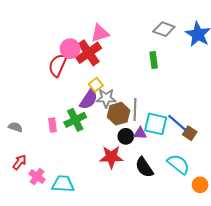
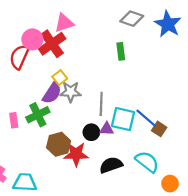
brown hexagon: (119, 114) -> (59, 144), moved
black semicircle: (144, 167) -> (111, 165), turned 105

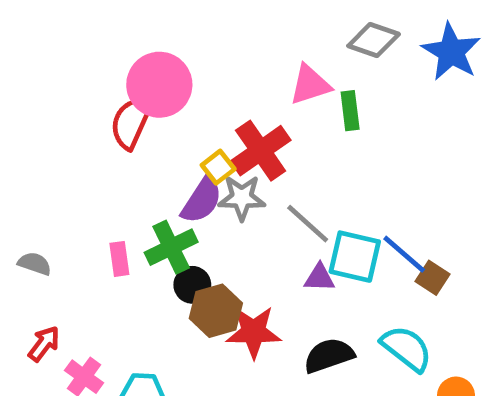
pink triangle: (64, 23) -> (310, 85), moved
pink circle: (32, 39) -> (159, 85), size x1.4
red cross: (52, 44) -> (261, 151), moved
gray line: (101, 104) -> (308, 224), turned -50
black circle: (91, 132) -> (192, 285), moved

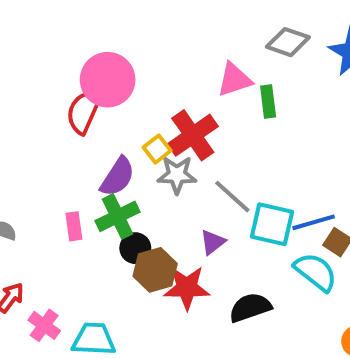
purple semicircle: (202, 200) -> (117, 177), moved
blue line: (404, 254) -> (314, 222), turned -57
purple triangle: (319, 278) -> (213, 242), moved, turned -40
cyan semicircle: (407, 348) -> (316, 272), moved

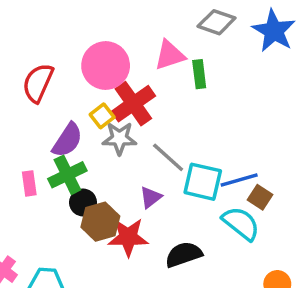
pink circle: (108, 80) -> (106, 66), moved

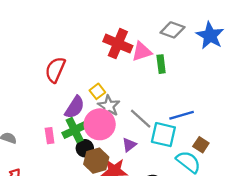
pink circle: (106, 66) -> (100, 124), moved
red cross: (133, 104) -> (118, 44), moved, turned -32
gray star: (119, 138) -> (109, 106), turned 30
blue line: (239, 180) -> (182, 115), moved

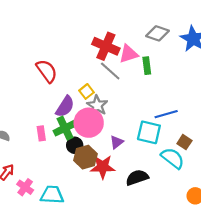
red semicircle: (55, 70) -> (47, 71), turned 120
gray line: (141, 119) -> (110, 71), moved

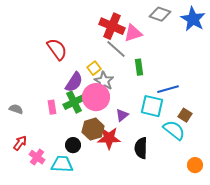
green rectangle: (147, 66) -> (139, 67), moved
black circle: (75, 145) -> (73, 145), moved
black semicircle: (137, 178) -> (141, 148), turned -70

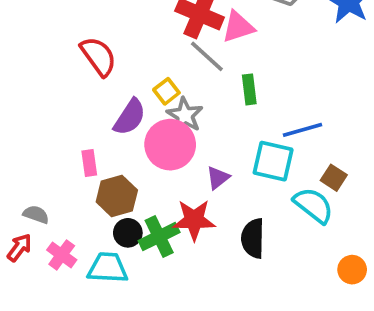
green cross: (74, 102) -> (159, 237), moved
gray semicircle: (16, 109) -> (36, 214), moved
brown hexagon: (93, 129) -> (117, 196), moved
red arrow: (20, 143) -> (19, 248), moved

